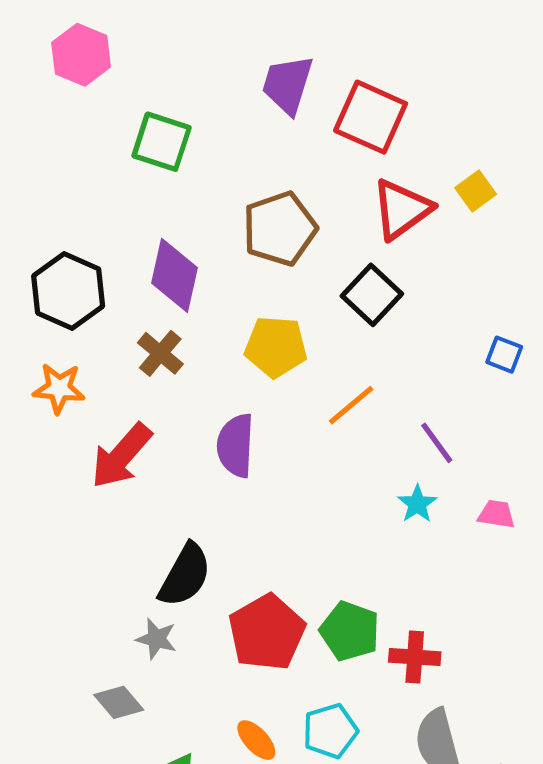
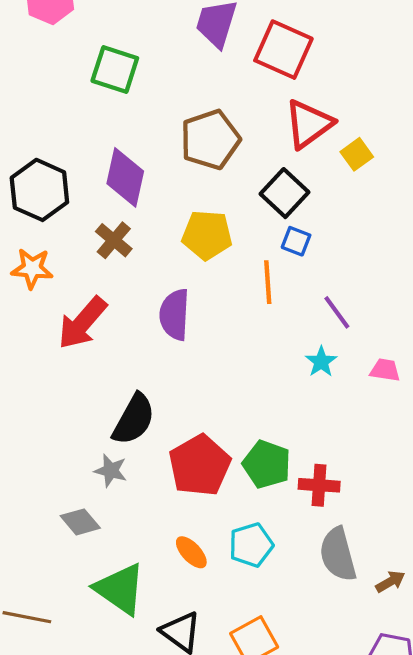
yellow square: (476, 191) -> (357, 154), moved
blue square: (504, 355) -> (296, 241), moved
orange line: (351, 405) -> (268, 282), turned -54

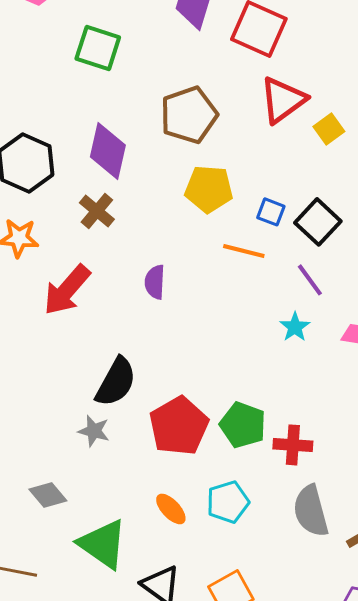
black square: (285, 193) -> (318, 222), moved
yellow pentagon: (207, 235) -> (209, 189), moved
orange line: (268, 282) -> (244, 251), turned -72
purple semicircle: (175, 315) -> (155, 282), size x0.7
gray diamond: (80, 522) -> (48, 495), moved

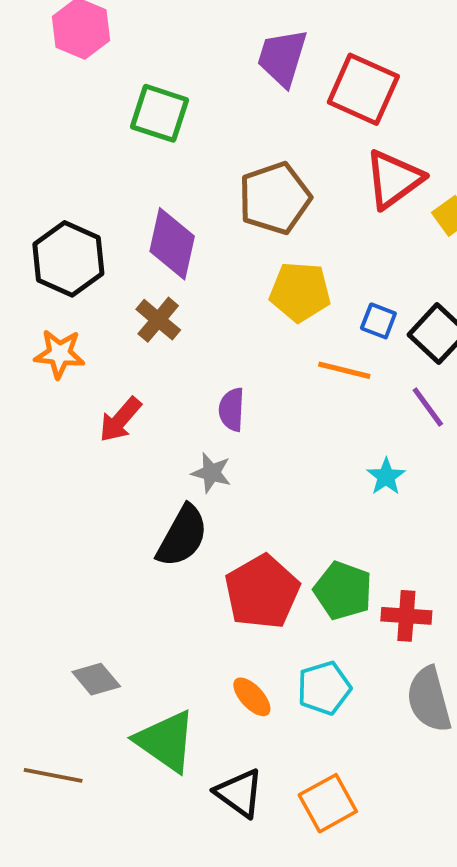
red arrow: (67, 290) -> (120, 420), size x0.7
cyan star: (295, 327) -> (386, 477), moved
gray star: (94, 431) -> (211, 473), moved

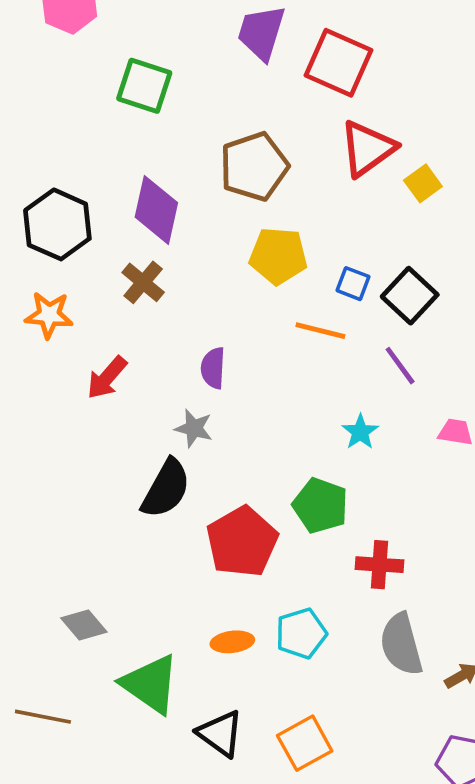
green pentagon: (343, 591) -> (320, 506), moved
orange ellipse: (252, 697) -> (232, 642), turned -54

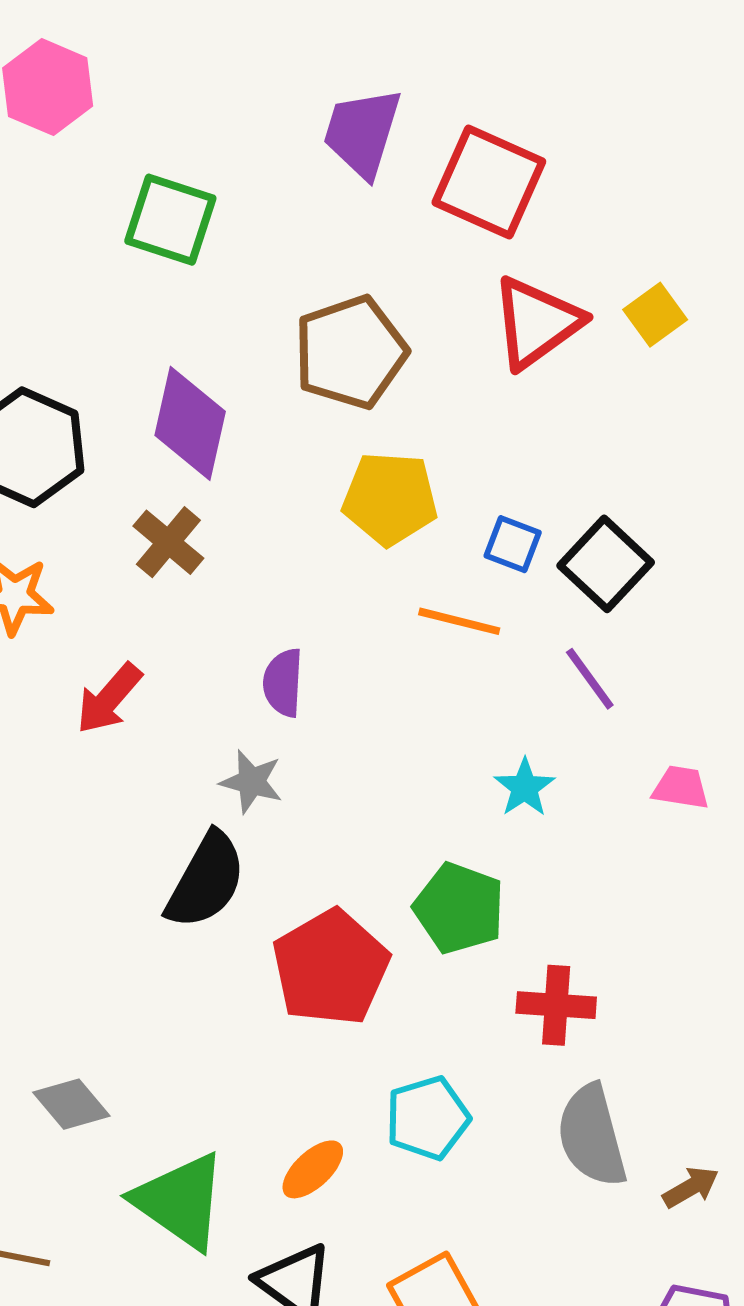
yellow square: (423, 183) -> (655, 315), moved
orange ellipse: (232, 642) -> (313, 1169), moved, turned -36

